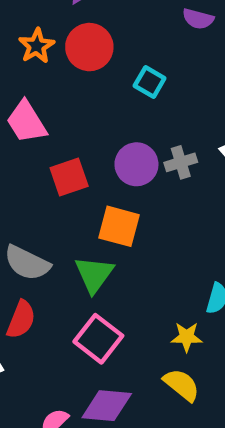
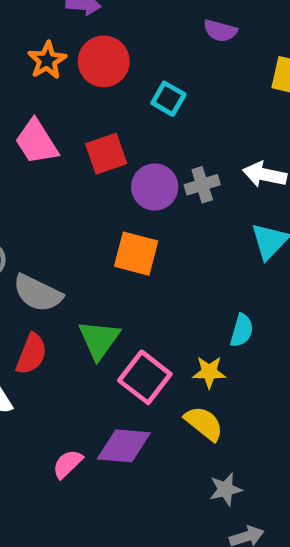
red square: (69, 177) -> (106, 154), moved
green triangle: (94, 274) -> (99, 340), moved
pink square: (98, 339) -> (145, 377), moved

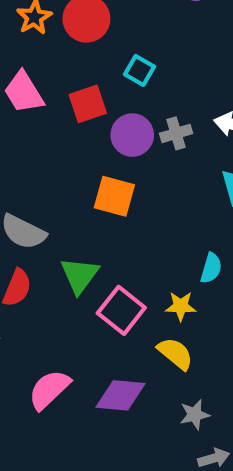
cyan square: (168, 99) -> (139, 70), moved
purple diamond: (124, 446) -> (120, 395), moved
pink semicircle: (68, 464) -> (49, 390), size x1.5

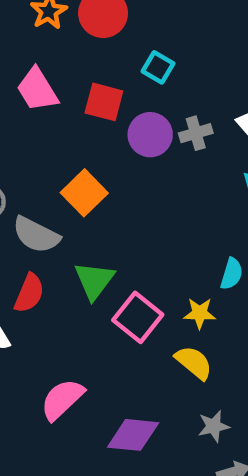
red square: (88, 104) -> (104, 102), turned 33
orange square: (114, 196) -> (84, 193), moved, turned 30
purple diamond: (120, 395) -> (133, 435), moved

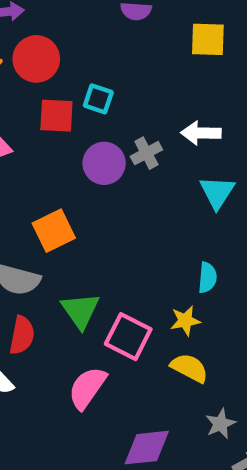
red square: (104, 102) -> (56, 116), moved
orange square: (84, 193) -> (54, 231), turned 30
pink semicircle: (62, 399) -> (87, 388), moved

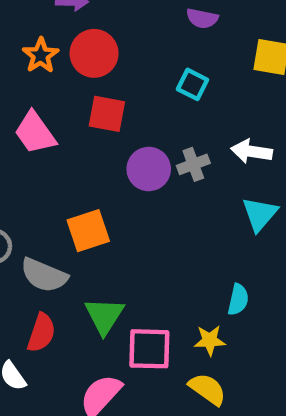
cyan square: (98, 99) -> (192, 84), moved
pink square: (128, 337) -> (149, 349), turned -33

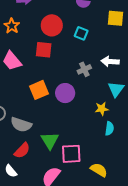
red circle: (94, 53) -> (52, 25), moved
purple circle: (149, 169) -> (65, 93), moved
orange square: (88, 231) -> (39, 90), moved
red semicircle: (41, 333) -> (22, 151), turned 30
yellow star: (210, 340) -> (102, 109), moved

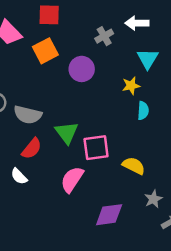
orange square: (39, 90) -> (45, 51), moved

